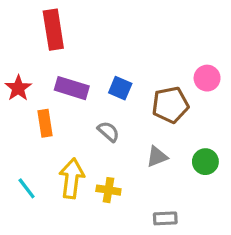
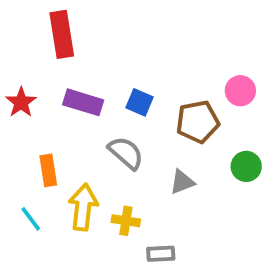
orange rectangle: (45, 123) -> (48, 170), moved
gray semicircle: (108, 132) -> (126, 153), size x1.4
green circle: (205, 162) -> (246, 166), moved
gray rectangle: (165, 218) -> (161, 254), moved

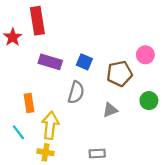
red star: (21, 102) -> (13, 37), moved
gray semicircle: (126, 153) -> (76, 92), turned 65
yellow cross: (126, 221) -> (46, 152), moved

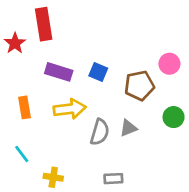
gray semicircle: (76, 92) -> (100, 132), moved
orange rectangle: (29, 103) -> (24, 107), moved
yellow arrow: (50, 125) -> (70, 109), moved, turned 76

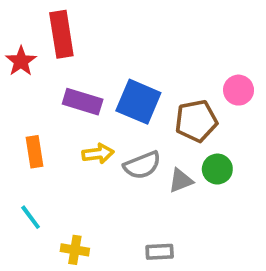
blue square: (98, 72) -> (138, 102), size x1.6
yellow arrow: (70, 109) -> (98, 154), size x0.7
green circle: (174, 117) -> (217, 169), moved
gray semicircle: (100, 132) -> (142, 165), moved, turned 52

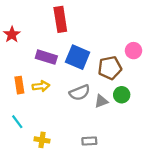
red rectangle: (61, 34) -> (60, 19), moved
yellow arrow: (98, 154) -> (41, 86), moved

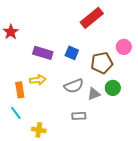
red rectangle: (60, 19) -> (92, 18), moved, turned 60
blue square: (78, 57) -> (72, 53), size x0.6
orange rectangle: (19, 85) -> (20, 90), moved
gray rectangle: (89, 141) -> (79, 116), moved

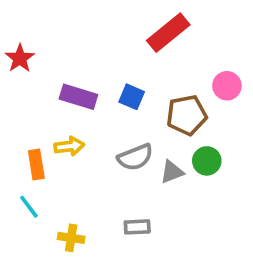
gray rectangle: (79, 116) -> (137, 227), moved

